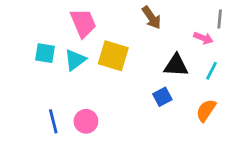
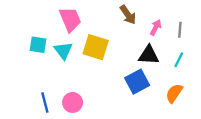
gray line: (220, 19) -> (180, 30), moved
pink arrow: (203, 38) -> (156, 27), moved, turned -84
cyan triangle: (75, 60) -> (63, 51), turned -30
blue square: (162, 97) -> (137, 82), size x1.5

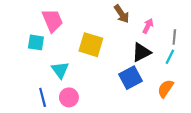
pink trapezoid: (70, 19) -> (52, 21), moved
gray line: (180, 30) -> (174, 37), moved
cyan triangle: (63, 51) -> (60, 70), moved
black triangle: (149, 55) -> (141, 52), turned -30

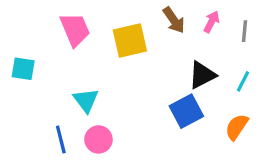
pink arrow: (148, 26) -> (212, 22), moved
gray line: (174, 37) -> (245, 31), moved
cyan square: (36, 42) -> (23, 69), moved
yellow square: (91, 45) -> (130, 41), moved, turned -30

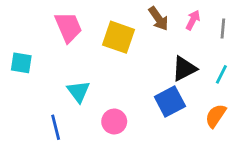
yellow square: (130, 41) -> (118, 37), turned 32
pink circle: (98, 139) -> (114, 122), moved

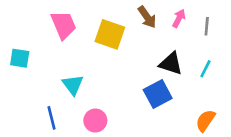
black triangle: (184, 69) -> (171, 63), turned 45
orange semicircle: (216, 116) -> (205, 121), moved
pink circle: (114, 122) -> (95, 121), moved

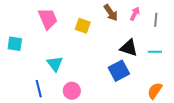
yellow square: (110, 34) -> (83, 26), size x0.7
cyan line: (205, 69) -> (155, 52), turned 64

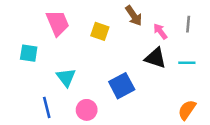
pink arrow: (135, 14) -> (160, 31), moved, turned -64
cyan square: (15, 44) -> (29, 53), moved
blue square: (119, 71) -> (122, 86), moved

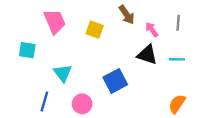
blue line: (47, 107) -> (44, 102), turned 30

